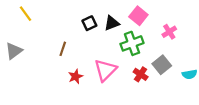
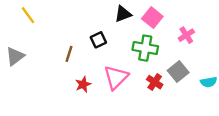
black square: (89, 23) -> (98, 40), moved
black triangle: (112, 23) -> (123, 14), moved
green cross: (132, 43) -> (145, 48), turned 30

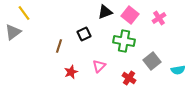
pink cross: (186, 35) -> (159, 18), moved
gray triangle: (15, 56) -> (13, 32), moved
pink triangle: (116, 77) -> (99, 66), size x0.6
red cross: (155, 82) -> (129, 78), moved

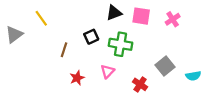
yellow line: (24, 13) -> (41, 18), moved
pink square: (130, 15) -> (141, 16), turned -30
green cross: (124, 41) -> (120, 44), moved

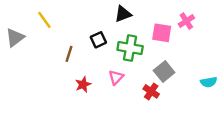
pink square: (141, 16) -> (162, 33), moved
gray square: (165, 66) -> (164, 71), moved

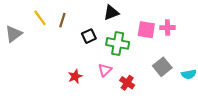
pink cross: (186, 21) -> (168, 28), moved, turned 32
brown line: (69, 54) -> (62, 20), moved
gray square: (164, 71) -> (162, 67), moved
red cross: (151, 91) -> (127, 83), moved

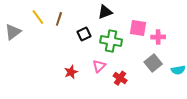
pink cross: (168, 28) -> (158, 37), moved

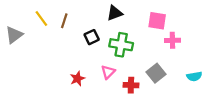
pink square: (138, 28) -> (157, 21), moved
gray square: (153, 63) -> (156, 73), moved
red cross: (120, 78) -> (131, 85), turned -32

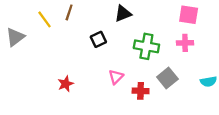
brown line: (64, 21) -> (69, 12), moved
pink square: (157, 21) -> (189, 15), moved
green cross: (121, 45) -> (146, 46), moved
red star: (77, 79) -> (66, 84), moved

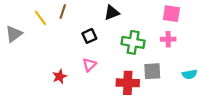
pink triangle: (116, 77) -> (89, 65), moved
gray square: (167, 78) -> (152, 71), turned 36
red cross: (141, 91) -> (128, 83), size x1.5

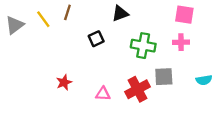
gray triangle: (14, 34) -> (15, 25), moved
pink triangle: (89, 65) -> (103, 94), moved, turned 48
red cross: (128, 83) -> (137, 89), turned -30

